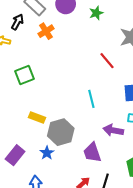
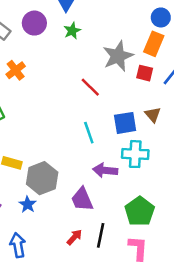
orange cross: (46, 31) -> (16, 70), moved
cyan line: (91, 99) -> (89, 133), moved

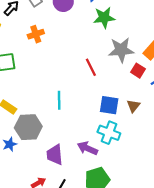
green star: (72, 31) -> (104, 18), moved, size x1.5
cyan line: (89, 133) -> (59, 100), moved
purple arrow: (105, 170) -> (87, 148), moved

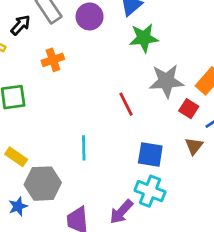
brown triangle: (133, 106) -> (194, 146), moved
purple arrow: (87, 148) -> (121, 212), turned -72

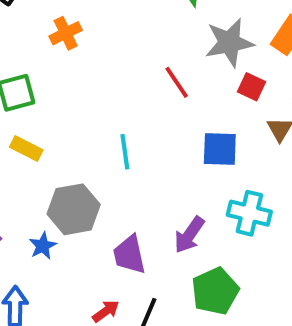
red square: (189, 109) -> (252, 87), moved
yellow rectangle: (16, 157) -> (26, 148), moved
cyan cross: (150, 191) -> (249, 213), moved

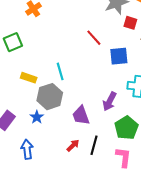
red line: (177, 82) -> (94, 38), moved
yellow rectangle: (26, 148) -> (29, 78), moved
cyan line: (125, 152) -> (60, 71), moved

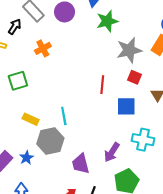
red square: (130, 23) -> (134, 77), moved
red line: (94, 38) -> (102, 85), turned 42
blue star: (37, 117) -> (27, 158), moved

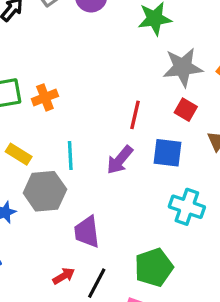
orange cross: (43, 48) -> (45, 97), moved
purple arrow: (112, 152) -> (120, 160), moved

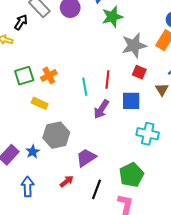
yellow rectangle: (19, 154) -> (40, 103), moved
cyan line: (70, 155) -> (85, 87), moved
purple trapezoid: (87, 232) -> (86, 158), turned 70
red arrow: (64, 276) -> (67, 181), moved

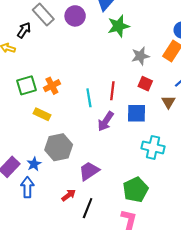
gray star: (134, 45) -> (140, 56), size x0.7
blue arrow: (28, 187) -> (27, 187), moved
black line: (97, 189) -> (88, 208), moved

